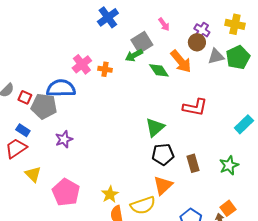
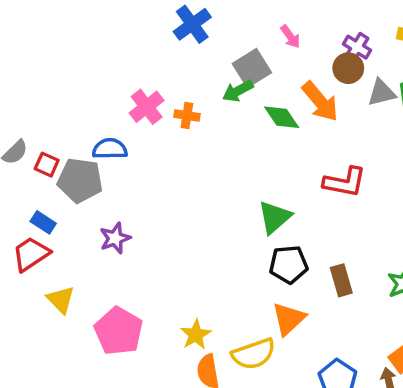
blue semicircle: (61, 88) -> (110, 149), size x0.7

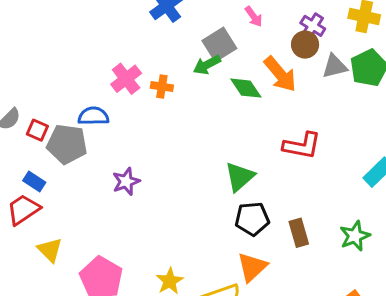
purple star: (115, 238) -> (126, 181), moved

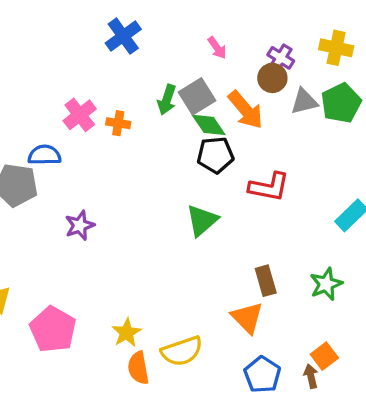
gray square: (219, 45) -> (197, 96), moved
green arrow: (207, 65) -> (167, 100), turned -44
black pentagon: (252, 219) -> (215, 155), moved
orange triangle: (252, 267) -> (247, 318), moved, turned -32

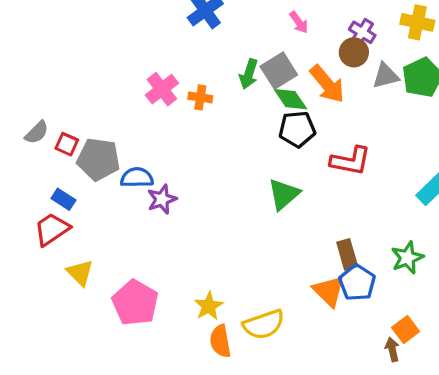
blue semicircle: (44, 155) -> (137, 178), moved
blue pentagon: (262, 375) -> (357, 283), moved

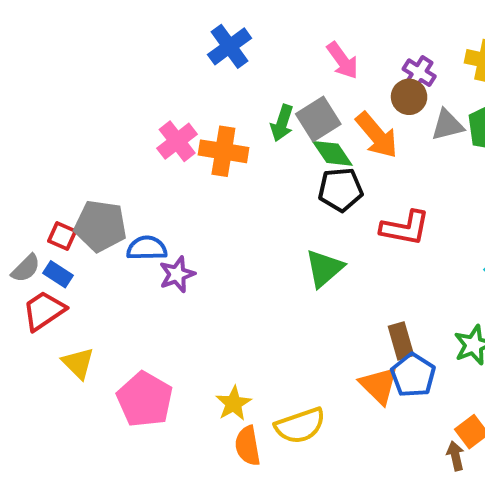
pink arrow: (299, 22) -> (342, 61), size x1.4
orange cross: (200, 97) -> (223, 151), size x1.6
gray semicircle: (37, 132) -> (26, 268), moved
red square: (67, 144) -> (62, 236), moved

